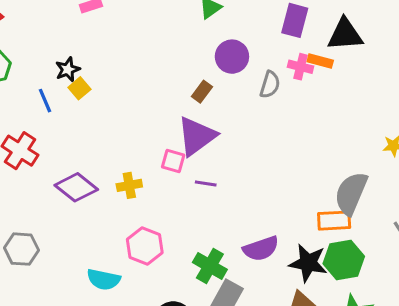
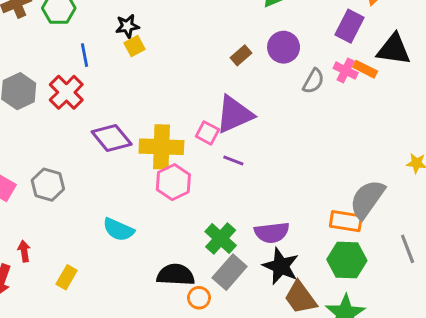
brown rectangle: (202, 92) -> (241, 55), moved
blue line: (45, 101) -> (85, 55), moved
yellow cross: (129, 185) -> (161, 147), size x1.8
pink hexagon: (145, 246) -> (173, 182), moved
black star: (308, 263) -> (281, 266), moved

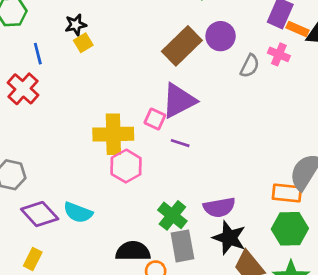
brown rectangle: (241, 55) -> (182, 46), size x2.0
orange rectangle: (365, 69) -> (297, 29), moved
purple diamond: (112, 138) -> (40, 214), moved
gray rectangle: (230, 272) -> (182, 246), turned -48

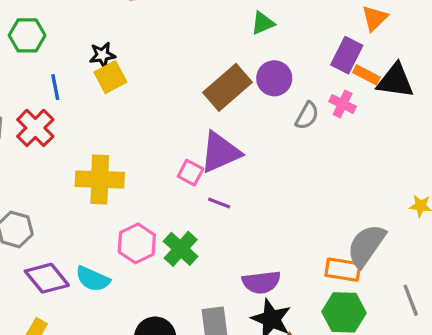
yellow square: (83, 43) -> (110, 77), size x1.4
yellow cross: (113, 134) -> (100, 179), moved
pink hexagon: (126, 166) -> (137, 243), moved
green cross: (172, 215) -> (181, 249), moved

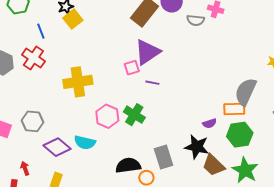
gray semicircle: (307, 116) -> (196, 20), turned 78
pink square: (191, 173) -> (132, 68), turned -35
purple semicircle: (261, 282) -> (210, 123), moved, size x0.6

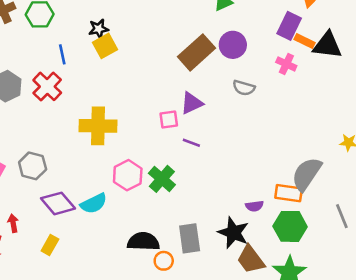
gray semicircle: (196, 20) -> (244, 88), moved
purple triangle: (147, 52) -> (192, 103), size x0.7
cyan semicircle: (85, 142) -> (94, 203), turned -50

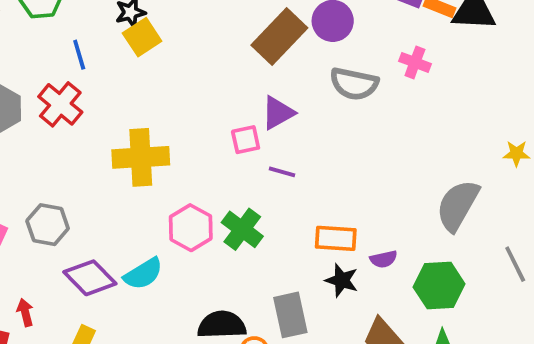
pink cross: (286, 64) -> (415, 62), moved
gray semicircle: (244, 88) -> (354, 84), size x1.4
orange rectangle: (289, 193) -> (336, 238), moved
black star: (233, 233) -> (342, 280), moved, size x0.7

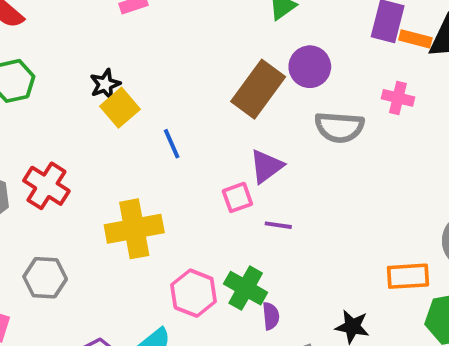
blue line: (79, 55) -> (172, 144), moved
gray hexagon: (48, 225) -> (45, 278), moved
orange rectangle: (336, 238) -> (408, 276), moved
purple semicircle: (384, 259) -> (271, 316), moved, turned -76

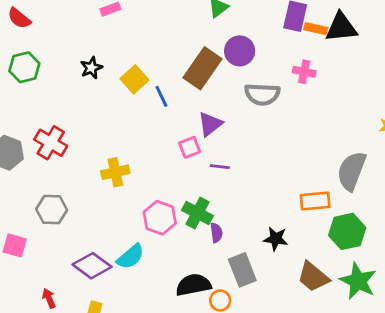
yellow square: (120, 108) -> (134, 79), moved
blue line: (172, 144) -> (161, 96), moved
yellow cross: (134, 229) -> (115, 172), size x0.7

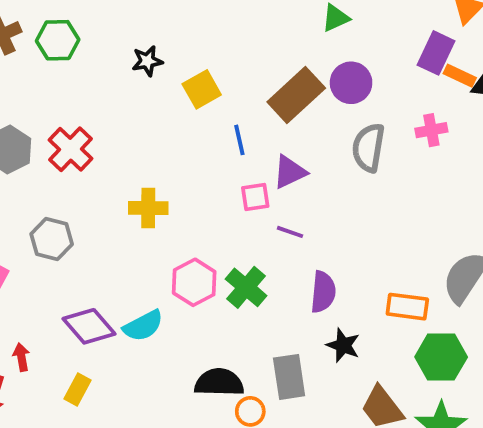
pink cross: (304, 72) -> (431, 130), turned -35
gray semicircle: (262, 94) -> (368, 148), turned 84
blue line: (161, 96) -> (239, 140), moved
purple semicircle: (216, 233) -> (323, 292), moved, size x1.5

